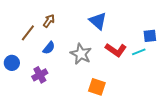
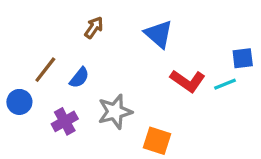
brown arrow: (49, 21) -> (94, 28), moved
brown line: (28, 33) -> (45, 70), moved
gray star: (81, 54) -> (115, 112), moved, turned 30

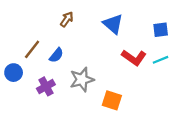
blue square: (243, 58) -> (161, 30), moved

